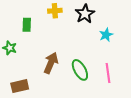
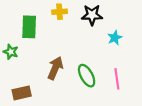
black star: (85, 14) -> (92, 15), turned 30
green rectangle: (27, 25) -> (29, 27), size x1.5

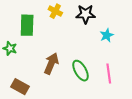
yellow cross: (60, 12) -> (55, 11), turned 32
brown rectangle: (22, 93) -> (20, 87), turned 42

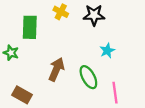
cyan star: (107, 35) -> (107, 51), moved
pink line: (109, 74) -> (115, 93), moved

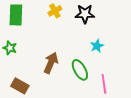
yellow cross: (61, 12) -> (55, 11), turned 32
green rectangle: (30, 27) -> (16, 15), moved

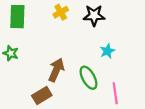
brown rectangle: (20, 86) -> (42, 95), moved, turned -60

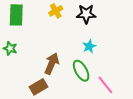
cyan star: (107, 51) -> (89, 46), moved
pink line: (115, 93) -> (105, 85), turned -30

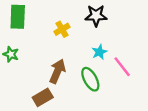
yellow cross: (56, 11) -> (62, 29), moved
pink line: (105, 85) -> (122, 67), moved

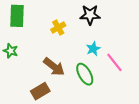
brown arrow: (57, 71) -> (54, 67), turned 105

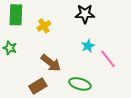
yellow cross: (58, 28) -> (44, 26), moved
green ellipse: (85, 74) -> (80, 84), moved, turned -45

